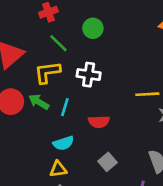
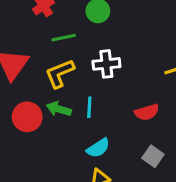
green line: (58, 43) -> (64, 38), turned -42
red semicircle: (99, 122) -> (147, 112), moved

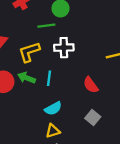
green line: (64, 38) -> (46, 26), moved
red semicircle: (147, 112) -> (91, 85), turned 66

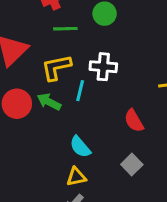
green line: (46, 26) -> (65, 29), moved
cyan line: (49, 78) -> (80, 91), moved
cyan semicircle: (53, 108) -> (80, 147), turned 72

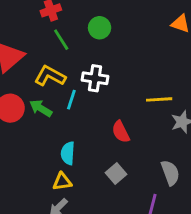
green line: (65, 29) -> (61, 40), turned 55
yellow L-shape: (56, 67) -> (50, 76), turned 36
cyan semicircle: (80, 147) -> (68, 153), turned 40

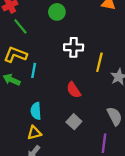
green circle: (100, 28) -> (57, 12), moved
white cross: (95, 78) -> (74, 47), moved
yellow line: (159, 99) -> (99, 62), turned -66

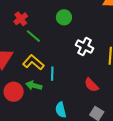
white cross: (74, 47) -> (85, 47), turned 36
yellow L-shape: (15, 55) -> (33, 62), turned 30

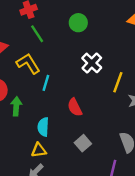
red semicircle: (91, 85) -> (75, 107), moved
green arrow: (34, 86) -> (16, 106), moved, turned 63

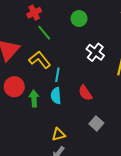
cyan semicircle: (43, 127) -> (56, 96), moved

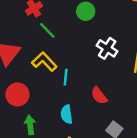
cyan semicircle: (56, 96) -> (67, 114), moved
green arrow: (34, 98) -> (30, 125), moved

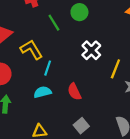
green line: (47, 30) -> (54, 23), moved
cyan semicircle: (67, 114) -> (43, 92), moved, turned 72

